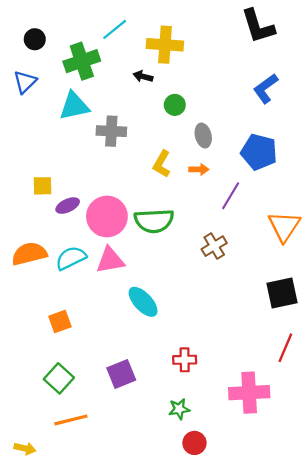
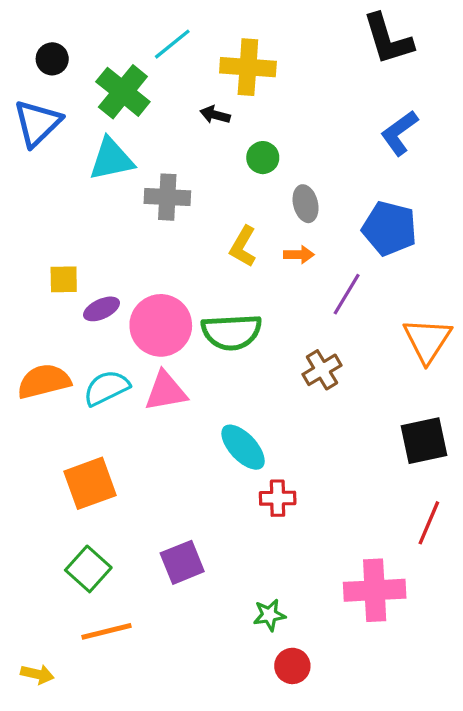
green cross: (82, 61) -> (123, 92), turned -32
blue triangle: (25, 82) -> (37, 123), size x1.4
cyan ellipse: (143, 302) -> (243, 447), moved
orange square: (60, 322) -> (90, 483), size x1.5
red cross: (185, 360) -> (278, 498), moved

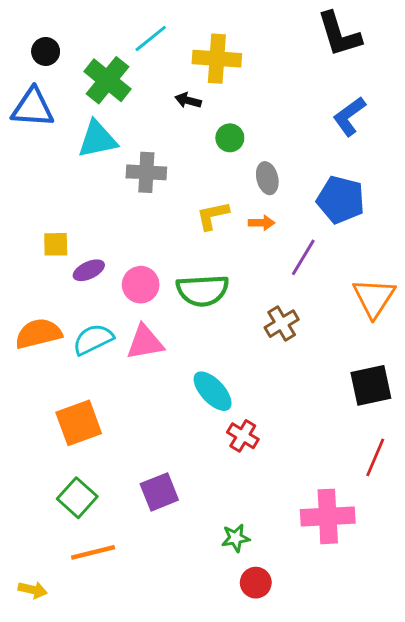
blue triangle: (37, 123) -> (33, 108), turned 48
yellow L-shape: (243, 246) -> (213, 216), turned 48
pink circle: (161, 325) -> (141, 285), size x0.7
red cross: (278, 498) -> (243, 436), turned 32

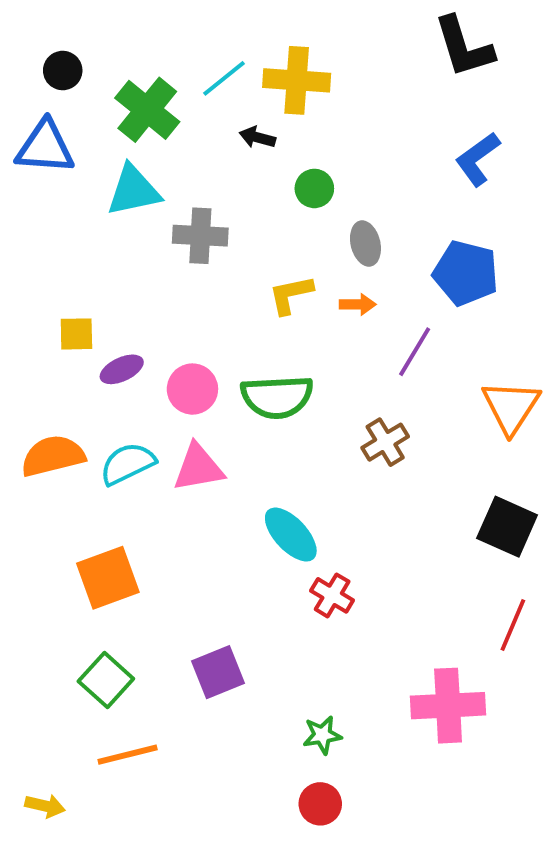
cyan line: (151, 39) -> (224, 78), moved
black square: (371, 385) -> (507, 527), turned 36
red circle: (256, 583) -> (320, 804), moved

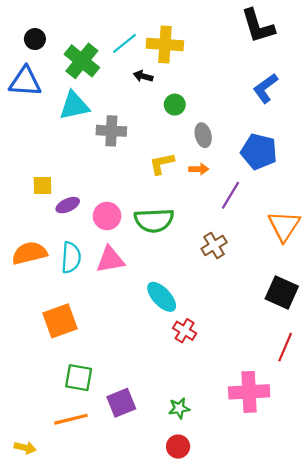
cyan semicircle: (128, 464) -> (71, 258), turned 120
purple square: (218, 672) -> (121, 403), moved
green square: (106, 680) -> (79, 378), moved, turned -32

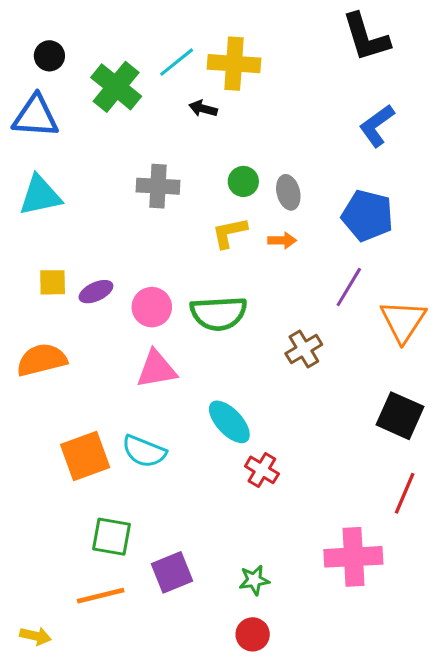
green circle: (175, 105) -> (243, 181), moved
cyan triangle: (74, 106) -> (40, 195), moved
yellow square: (43, 185) -> (53, 282), moved
purple line: (230, 195) -> (349, 287), moved
cyan semicircle: (71, 258) -> (144, 451), moved, turned 108

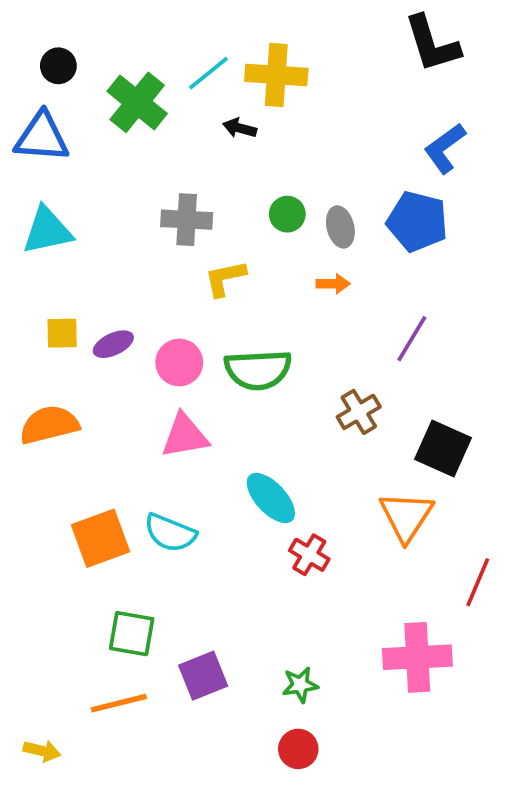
blue pentagon: (367, 216) -> (417, 221), moved
yellow L-shape: (229, 233) -> (225, 278), moved
orange triangle: (403, 321) -> (406, 516), moved
black square: (400, 416) -> (443, 449), moved

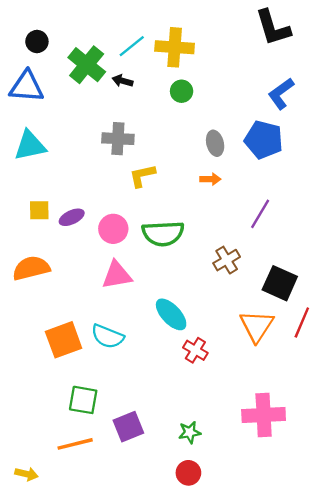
black arrow: (240, 128) -> (123, 81), moved
green circle: (287, 214) -> (182, 91), moved
red line: (478, 582) -> (302, 323), moved

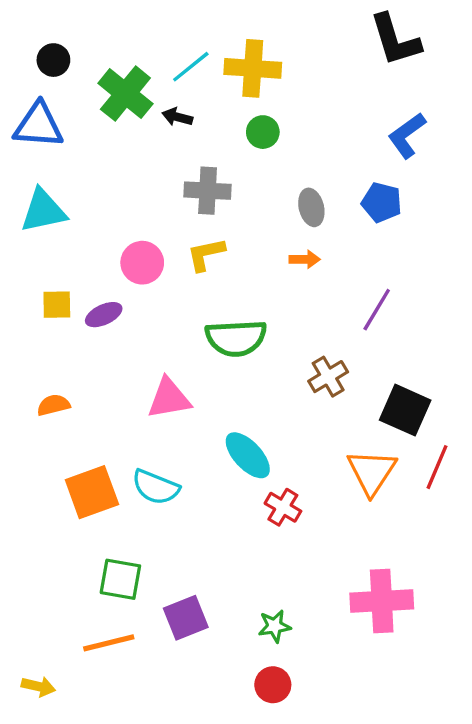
gray cross: (118, 139) -> (208, 191), moved
blue pentagon: (264, 140) -> (382, 202), size x0.7
pink circle: (113, 229) -> (142, 263), moved
orange semicircle: (31, 268) -> (53, 405), moved, size x0.6

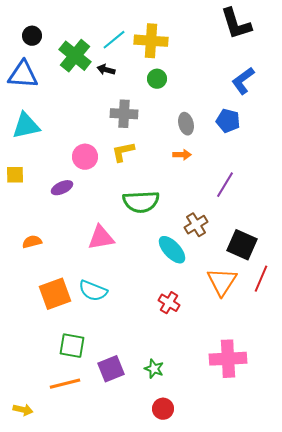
yellow square: (57, 305) -> (15, 175), moved
cyan ellipse: (248, 455) -> (172, 250), moved
green star: (275, 626) -> (154, 369), moved, turned 30

